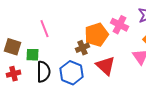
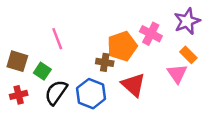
brown cross: (82, 48) -> (105, 62), turned 32
green square: (32, 55) -> (42, 71), turned 32
black semicircle: (44, 72) -> (56, 92), turned -145

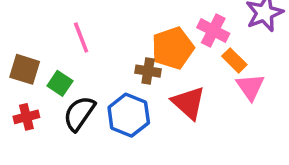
orange rectangle: (188, 55) -> (234, 60), moved

